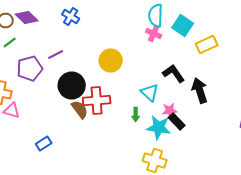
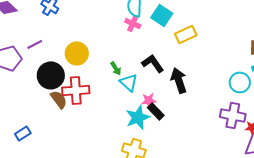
yellow circle: (111, 60) -> (77, 53), moved
green arrow: (136, 114) -> (116, 68), moved, turned -32
cyan star: (159, 128) -> (138, 117), turned -30

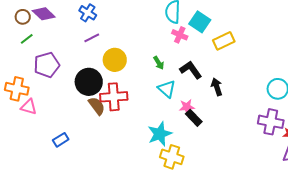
pink cross: (133, 23) -> (180, 35), moved
purple line: (35, 44) -> (92, 38), moved
green arrow: (116, 68) -> (159, 63), moved
black arrow: (179, 80) -> (217, 87), size x0.7
cyan star: (138, 117) -> (160, 134), moved

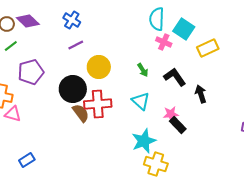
cyan triangle: (167, 89) -> (141, 101), moved
blue rectangle: (61, 140) -> (27, 160), moved

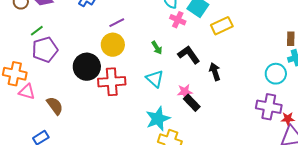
purple line: (76, 45) -> (117, 23), moved
green line: (11, 46) -> (37, 31), moved
brown semicircle: (81, 113) -> (55, 106), moved

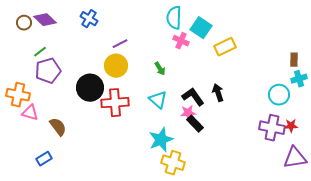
black L-shape: (189, 55) -> (193, 97), moved
red star: (288, 119) -> (291, 126), moved

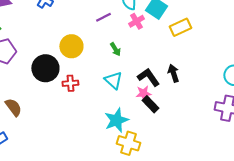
pink cross: (181, 41) -> (136, 21), turned 35
purple line: (120, 44) -> (103, 17), moved
red cross: (115, 103) -> (70, 83), size x0.6

